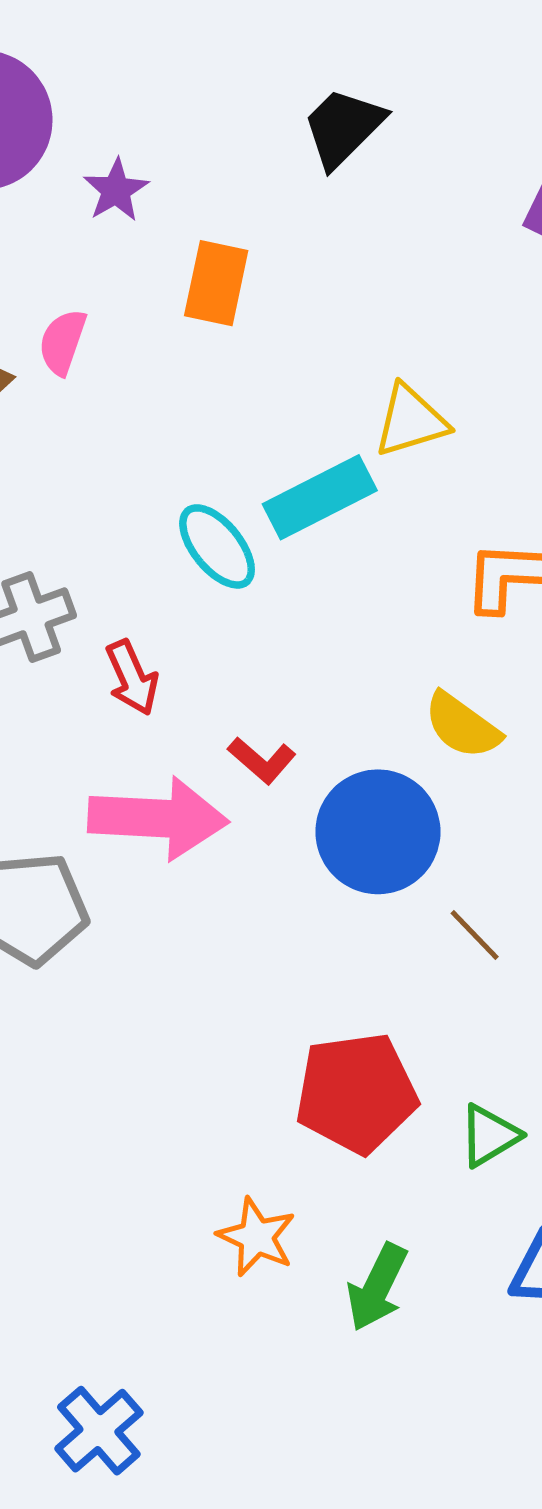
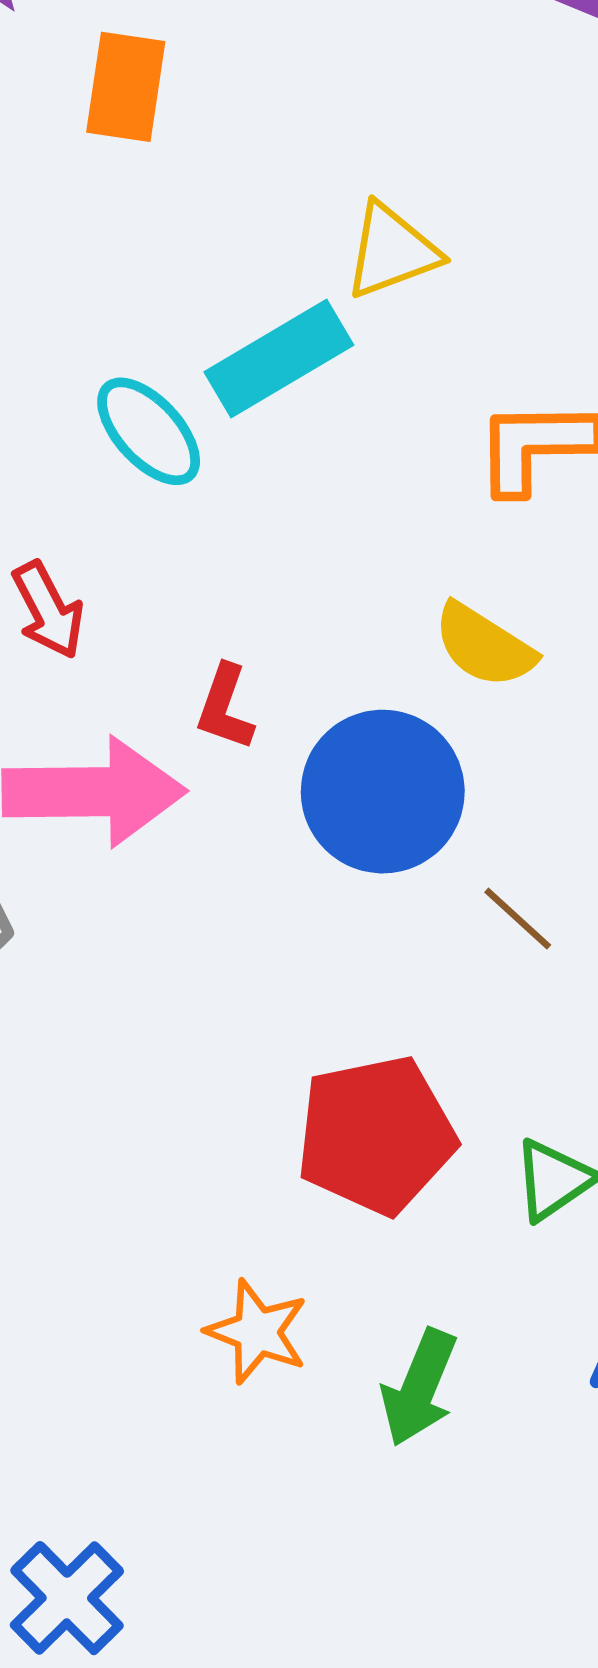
red L-shape: (262, 760) -> (225, 707), turned 72

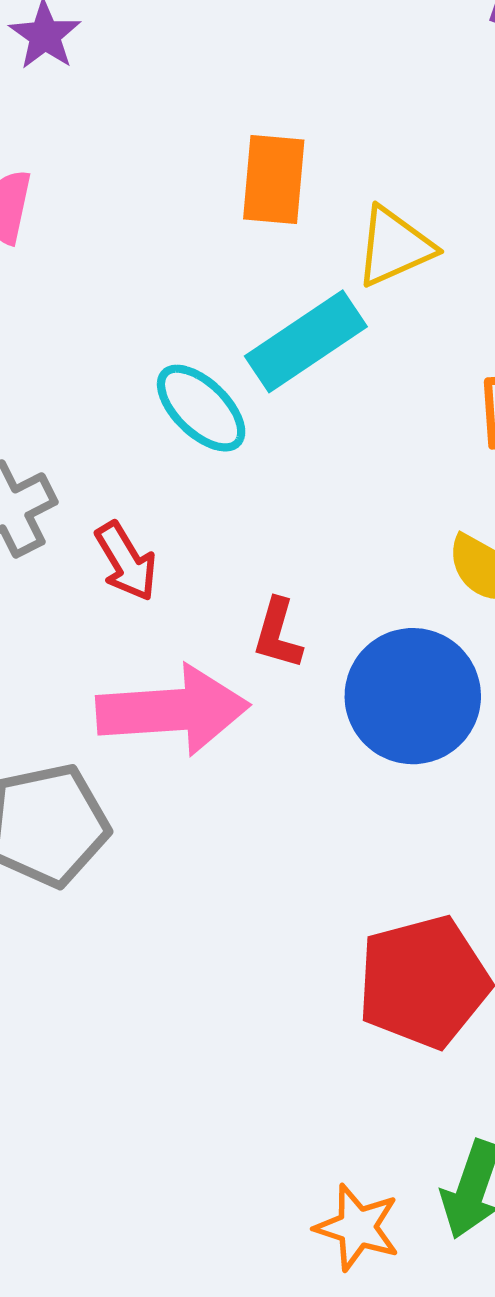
orange rectangle: (126, 87) -> (274, 179), moved
orange star: (257, 1332) -> (357, 1227), moved

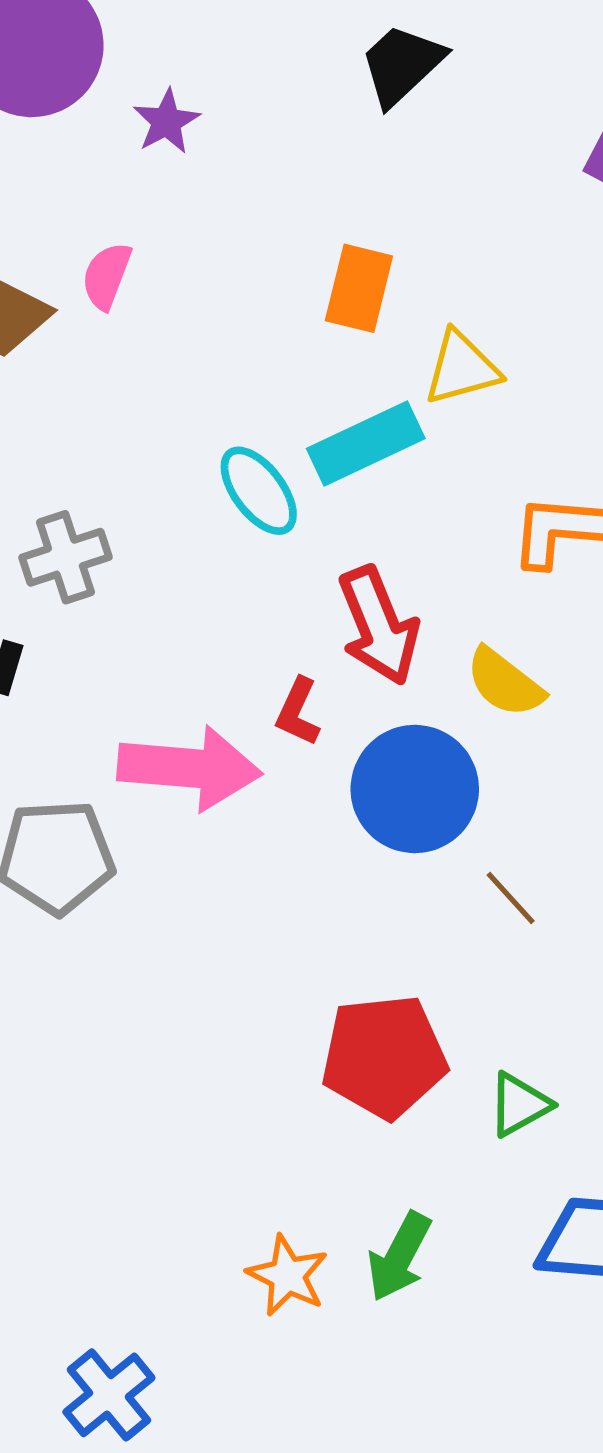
red arrow: (126, 561) -> (379, 626), moved, size x1.5

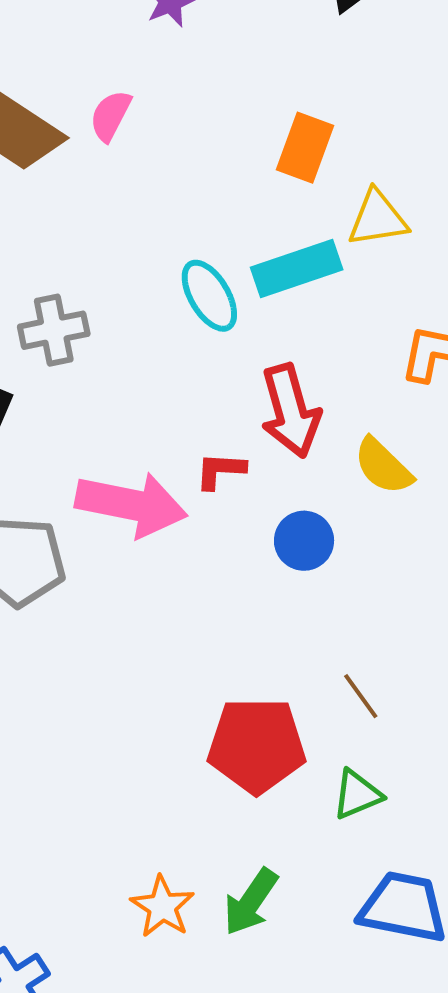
red L-shape: (298, 712) -> (220, 470), turned 62
blue circle: (415, 789) -> (304, 541), size x0.6
brown line: (511, 898) -> (361, 696), moved

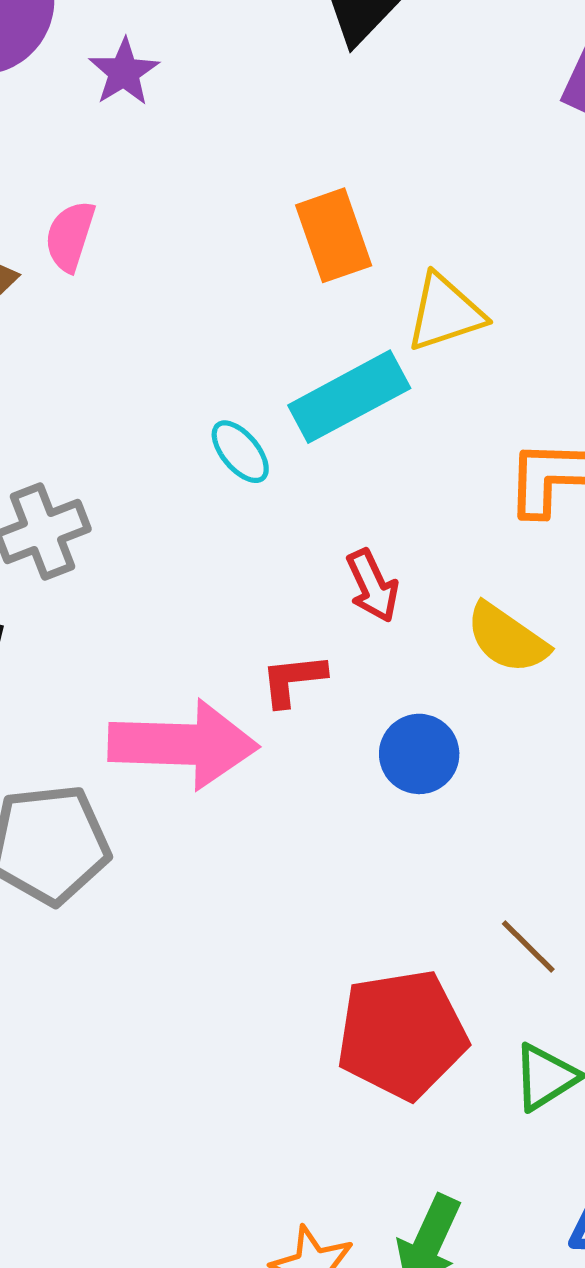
orange rectangle: (305, 148) -> (334, 235), turned -30
cyan ellipse: (209, 296) -> (240, 452), size x0.7
red arrow: (290, 411) -> (373, 586), size x0.6

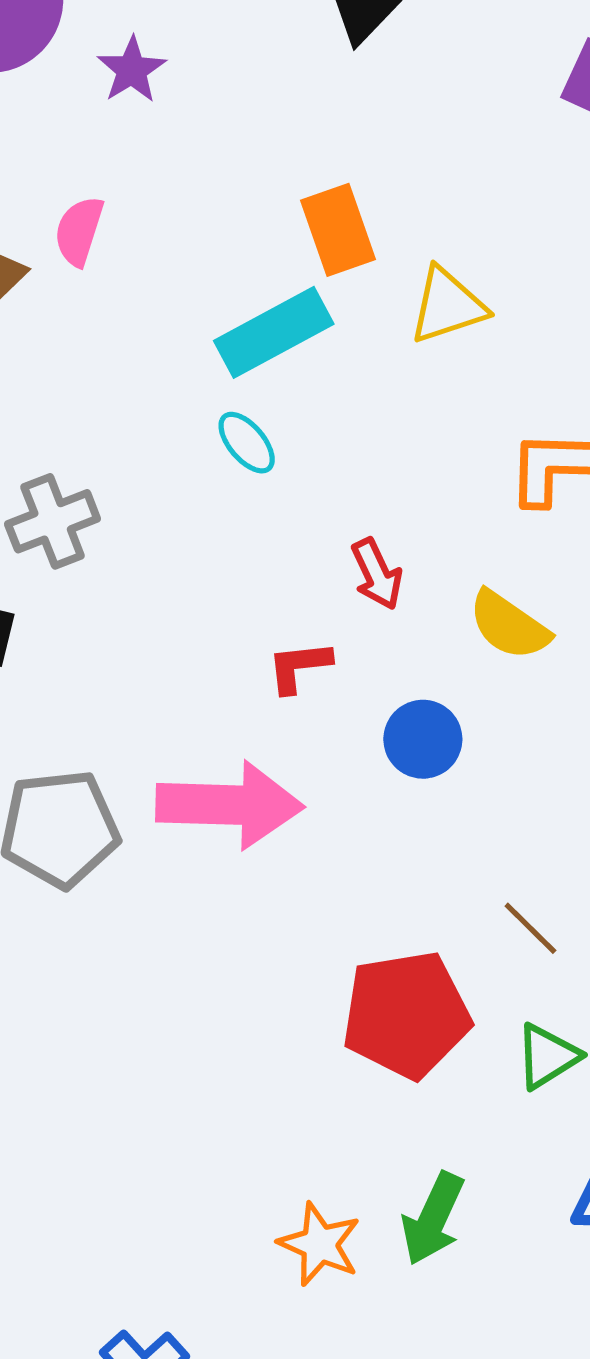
cyan rectangle: (349, 397) -> (274, 332), moved
pink arrow: (183, 744) -> (230, 805), moved

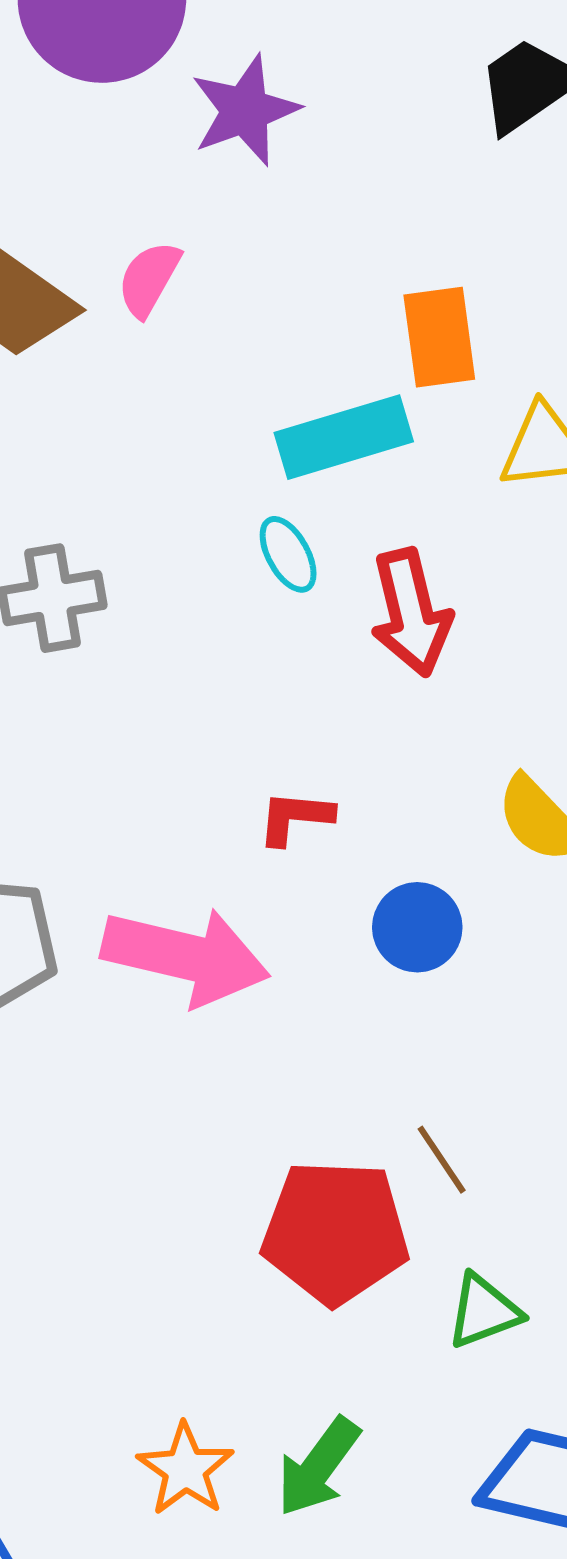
purple star: (132, 70) -> (245, 110), size x1.4
red arrow: (377, 574) -> (411, 613), moved, size x1.5
brown line: (530, 928) -> (442, 1160), moved

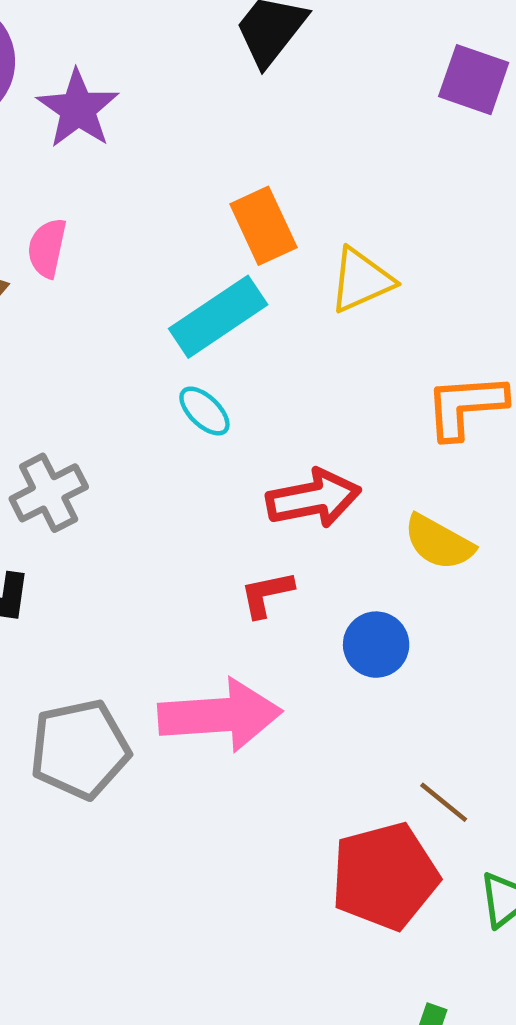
red arrow: (411, 613) -> (313, 498), moved, turned -70

